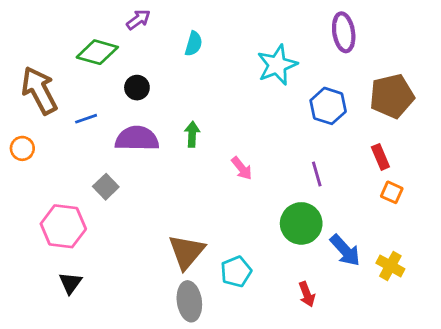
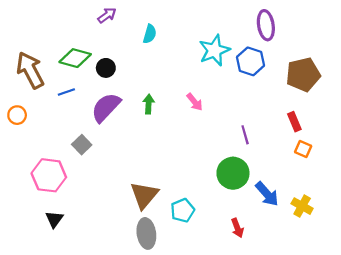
green diamond: (97, 52) -> (75, 58), moved
blue hexagon: (328, 106) -> (251, 61), moved
purple semicircle: (137, 139) -> (106, 107), turned -48
pink arrow: (242, 168) -> (195, 102), moved

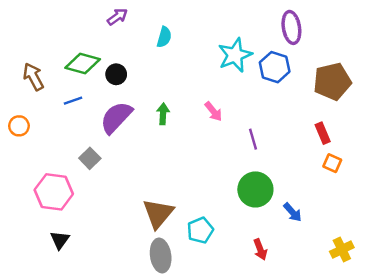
brown arrow: (30, 70) -> (33, 77), size x0.7
purple line: (245, 135) -> (253, 139), moved
blue arrow: (267, 194) -> (293, 212), size x0.7
yellow cross: (302, 206) -> (342, 249), moved, turned 35

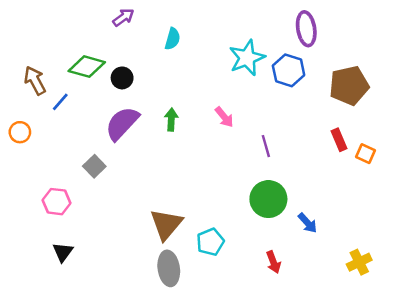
blue line: (73, 101) -> (60, 102), moved, turned -30
orange square: (332, 163) -> (366, 154), moved
pink hexagon: (54, 192) -> (56, 202), size x0.7

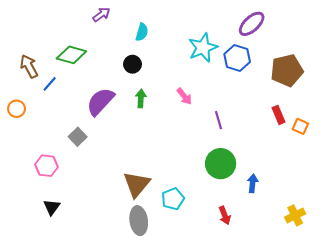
purple ellipse: (306, 29) -> (252, 24), turned 56
black circle: (122, 78) -> (133, 64), moved
blue arrow: (308, 223) -> (253, 183), turned -132

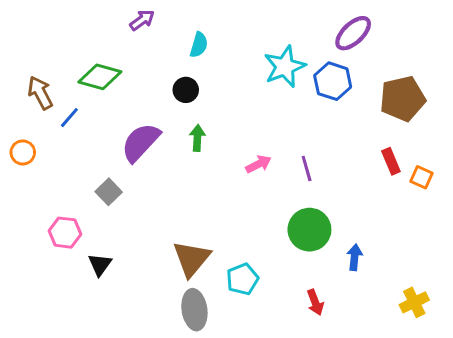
pink arrow: (184, 96) -> (259, 164), moved, turned -78
black triangle: (52, 207) -> (100, 265), moved

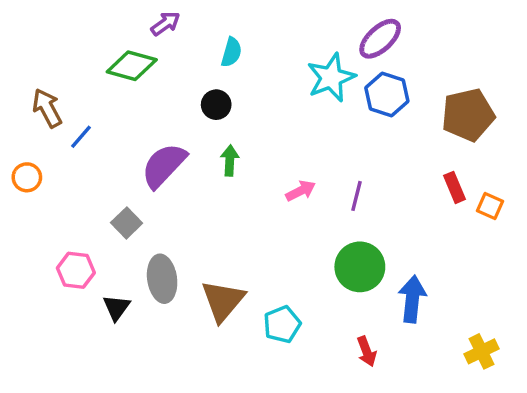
purple ellipse: (353, 33) -> (380, 39), moved
green diamond: (100, 77) -> (132, 66), moved
purple line: (307, 168) -> (356, 196), turned 30
blue arrow: (355, 257) -> (412, 299), size x1.5
gray ellipse: (194, 310) -> (162, 279), moved

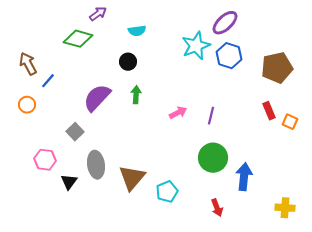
cyan semicircle: (231, 52) -> (137, 31), turned 66
orange circle: (27, 177) -> (27, 105), moved
yellow cross: (482, 351) -> (285, 208), turned 30

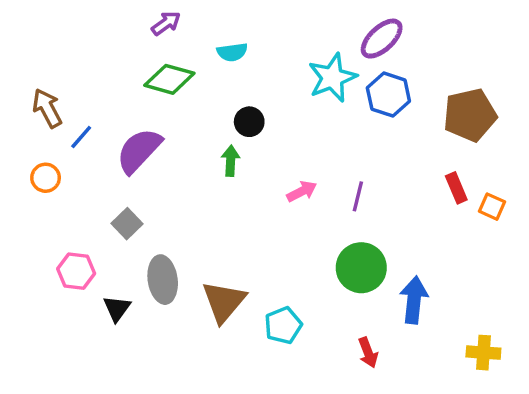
green diamond: (78, 39) -> (169, 79), moved
black circle: (128, 62) -> (249, 122), moved
purple semicircle: (97, 98) -> (139, 151), moved

